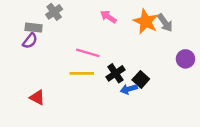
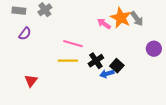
pink arrow: (108, 17) -> (104, 24), moved
gray rectangle: (34, 28) -> (19, 11), moved
red triangle: (37, 97) -> (31, 81), turned 40

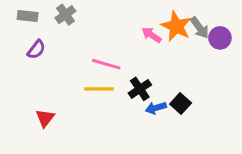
purple circle: (154, 49) -> (220, 38), moved
black square: (117, 66) -> (181, 104), moved

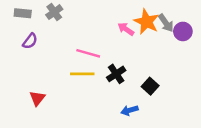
blue arrow: (156, 108) -> (129, 110), moved

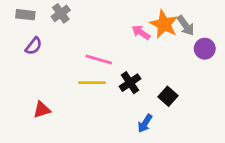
purple circle: (183, 31) -> (205, 49), moved
red triangle: (37, 98) -> (42, 110), turned 35
blue arrow: (129, 110) -> (145, 123), turned -42

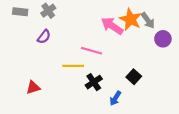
pink arrow: (141, 32) -> (112, 26), size x1.5
purple semicircle: (34, 46) -> (44, 37), moved
pink line: (99, 60) -> (92, 51), moved
black cross: (130, 83) -> (94, 82), moved

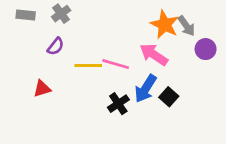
pink arrow: (112, 26) -> (154, 55), moved
yellow line: (73, 66) -> (88, 65), moved
red triangle: (33, 87) -> (42, 89), moved
blue arrow: (115, 98) -> (146, 89), moved, size x1.5

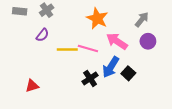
orange star: (165, 25) -> (97, 18), moved
gray arrow: (186, 26) -> (142, 20), turned -105
purple circle: (206, 49) -> (148, 41), moved
red triangle: (42, 89) -> (32, 86), moved

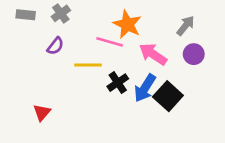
pink line: (88, 48) -> (110, 42), moved
black square: (128, 73) -> (168, 96), size x1.5
black cross: (90, 78) -> (118, 83), moved
red triangle: (32, 86) -> (42, 112), turned -32

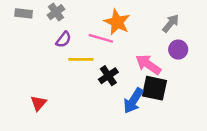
purple semicircle: (55, 46) -> (63, 40), moved
pink arrow: (153, 54) -> (148, 64), moved
blue arrow: (145, 88) -> (133, 101), moved
black square: (168, 96) -> (154, 88), turned -30

